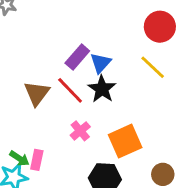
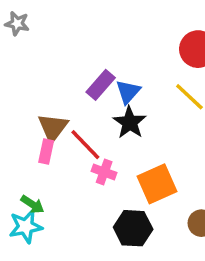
red line: (70, 90) -> (85, 145), moved
pink cross: (80, 131) -> (104, 172), turned -30
pink rectangle: (37, 160) -> (46, 151), moved

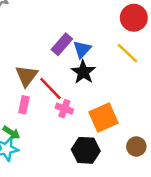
pink rectangle: (46, 151) -> (24, 105), moved

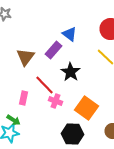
blue triangle: (82, 49) -> (70, 34), moved, turned -35
brown triangle: (26, 76) -> (26, 57), moved
orange square: (103, 117) -> (86, 108), turned -30

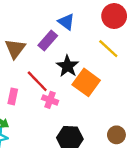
orange square: (86, 108) -> (86, 82), moved

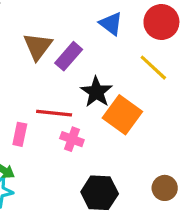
blue triangle: (66, 22) -> (111, 24), moved
brown triangle: (15, 49) -> (38, 46), moved
red line: (37, 81) -> (54, 113), turned -40

